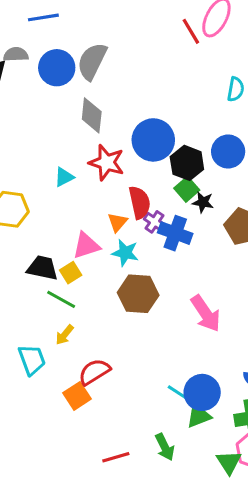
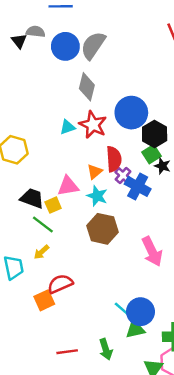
cyan triangle: (64, 177) -> (68, 127), moved

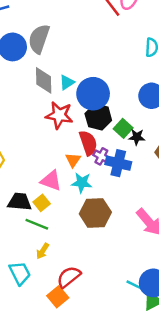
cyan triangle: (68, 127) -> (67, 82), moved
black hexagon: (155, 134) -> (98, 117), moved
pink triangle: (68, 186) -> (51, 181), turned 45

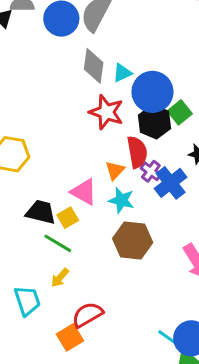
green square: (123, 128) -> (180, 112), moved
blue cross: (118, 163) -> (171, 183), turned 30

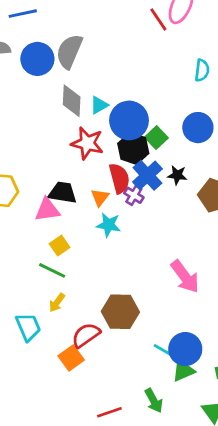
blue cross: (171, 183) -> (147, 175), moved
pink triangle: (84, 192) -> (47, 210), moved, turned -32
black trapezoid: (41, 212) -> (63, 193), moved
brown hexagon: (133, 240) -> (120, 312), moved

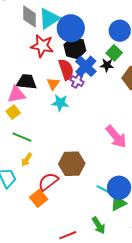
cyan triangle: (99, 105) -> (49, 18), size x1.6
green square: (156, 138) -> (114, 53), moved
yellow square: (60, 246) -> (13, 112), moved

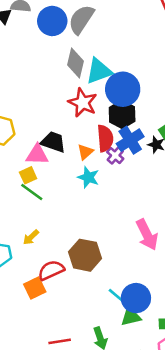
green line: (22, 137) -> (32, 192), moved

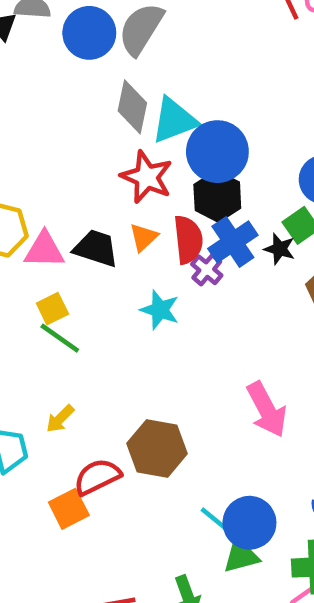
orange triangle: (85, 152) -> (144, 237), moved
pink triangle: (37, 155) -> (44, 250), moved

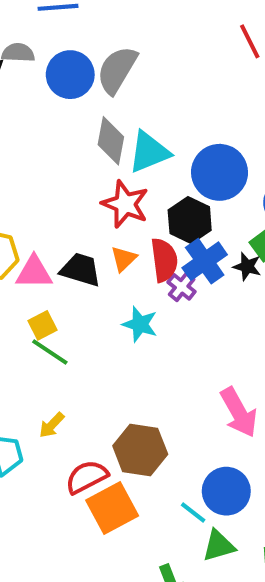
blue circle: (217, 152) -> (220, 172), moved
orange square: (69, 509) -> (112, 508), moved, size x1.4
blue circle: (249, 523) -> (226, 491), moved

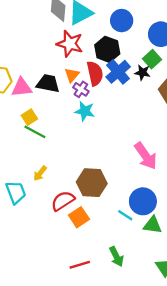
blue circle: (220, 172) -> (122, 21), size x0.7
purple cross: (182, 287) -> (81, 89), moved
orange square: (112, 508) -> (79, 217), size x0.7
green triangle: (219, 546) -> (153, 225), moved, turned 30

